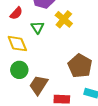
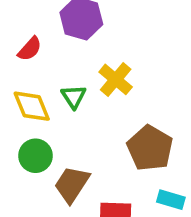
yellow cross: (64, 19) -> (116, 79), moved
green triangle: (38, 27) -> (74, 97), moved

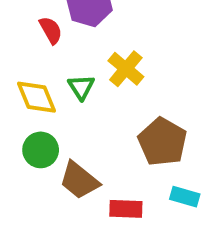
red semicircle: (30, 49) -> (51, 30), moved, turned -72
brown trapezoid: (72, 184) -> (79, 180), turned -84

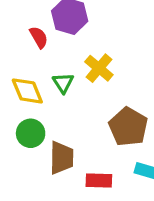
brown trapezoid: (79, 180) -> (62, 158), turned -128

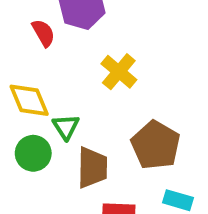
green triangle: (63, 83) -> (66, 127), moved
brown trapezoid: (62, 158) -> (92, 168), moved

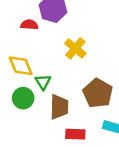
red semicircle: (43, 33) -> (29, 25), turned -56

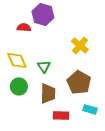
yellow cross: (75, 48) -> (80, 45), moved
green triangle: (43, 82) -> (44, 66), moved

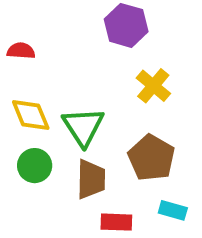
purple hexagon: (43, 14) -> (126, 25), moved
red semicircle: (24, 27) -> (21, 51), moved
green triangle: (44, 66) -> (83, 127), size x1.6

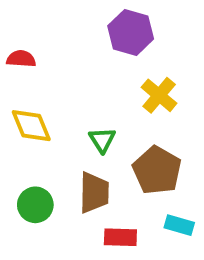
green triangle: (83, 127) -> (102, 140), moved, size x0.6
green circle: (35, 166) -> (35, 205), moved

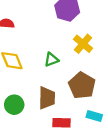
green triangle: (102, 140) -> (51, 60), moved, turned 42

